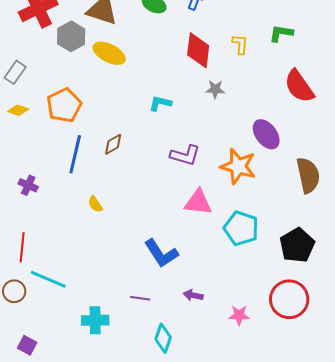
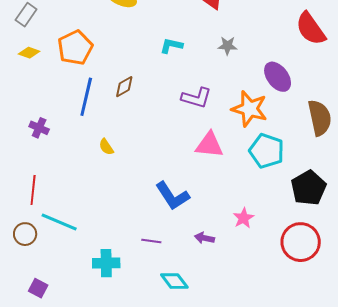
gray star: (215, 89) -> (227, 46), moved
cyan pentagon: (241, 228) -> (267, 151), moved
pink star: (239, 315) -> (243, 218), moved, turned -30
cyan diamond: (163, 338) -> (174, 281), turned -56

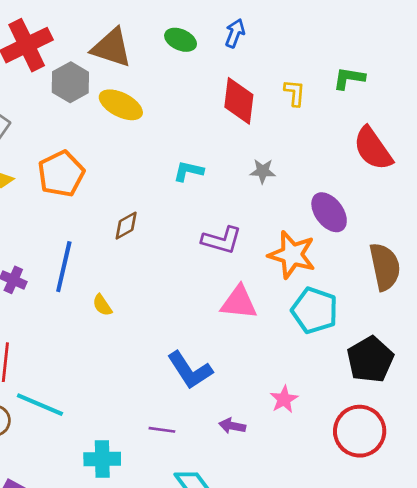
blue line: (86, 97) -> (64, 267), moved

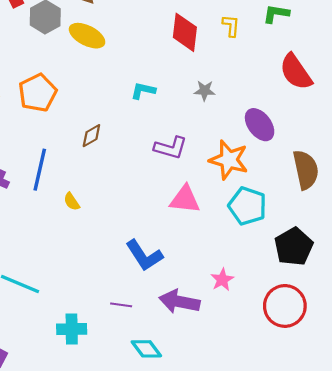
purple arrow: (232, 426) -> (179, 302), size x1.8

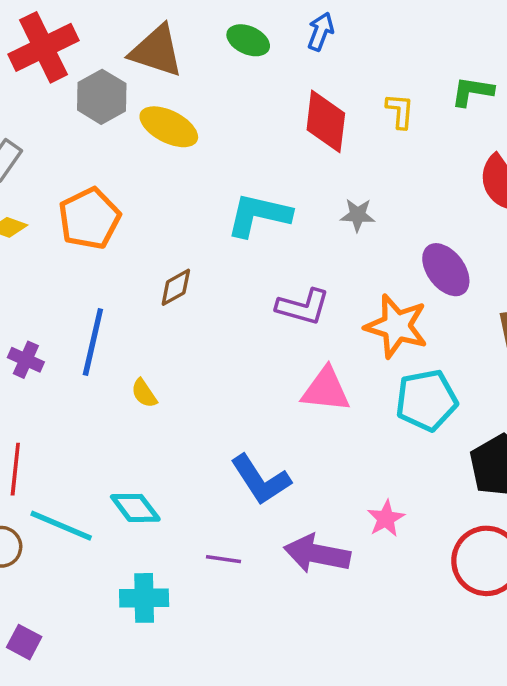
cyan L-shape: (143, 91) -> (259, 215), size x1.6
cyan pentagon: (247, 206) -> (426, 400), turned -30
cyan diamond: (146, 349) -> (135, 508), moved

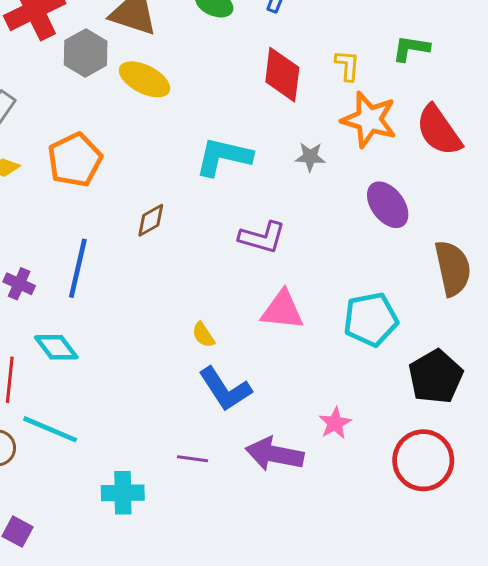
orange star: (396, 326) -> (369, 120), moved
yellow semicircle: (144, 393) -> (203, 335), moved
cyan diamond: (135, 508) -> (56, 347), moved

